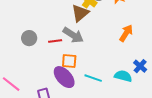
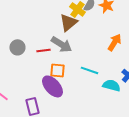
cyan line: (93, 78) -> (89, 70), moved

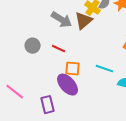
gray arrow: (61, 44) -> (62, 20), moved
red line: (43, 50) -> (59, 49), turned 32

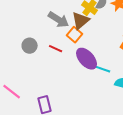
orange square: (73, 69) -> (75, 35), moved, turned 35
purple ellipse: (68, 85) -> (87, 59), moved

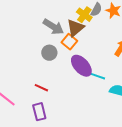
gray circle: (30, 46) -> (49, 53), moved
red line: (56, 49) -> (41, 88), moved

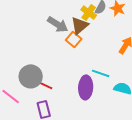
gray circle: (49, 53) -> (31, 76), moved, size x1.5
purple ellipse: (81, 66) -> (86, 87), moved, turned 45

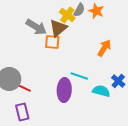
orange square: (74, 39) -> (52, 42), turned -35

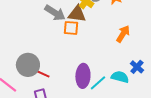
brown triangle: (58, 28) -> (77, 14), turned 48
cyan line: (79, 76) -> (98, 83), moved, turned -60

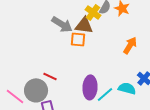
gray circle: (28, 65) -> (36, 90), moved
red line: (43, 74) -> (50, 76), moved

